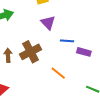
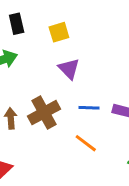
blue line: (67, 41) -> (89, 108), moved

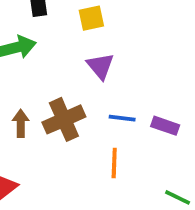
orange line: (86, 143) -> (114, 163), turned 50

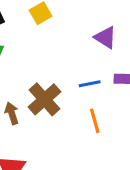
purple triangle: (100, 66) -> (105, 37), moved

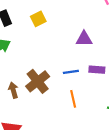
purple triangle: (105, 37) -> (84, 39), turned -36

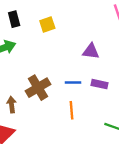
brown arrow: (13, 90) -> (12, 105), moved

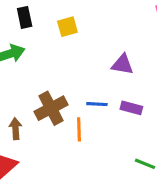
orange line: (71, 110) -> (79, 129), moved

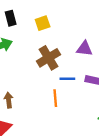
brown cross: (51, 108) -> (49, 58), moved

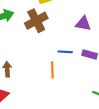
brown cross: (49, 58) -> (36, 21), moved

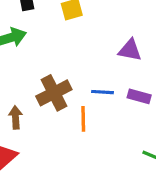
brown cross: (36, 21) -> (54, 93), moved

